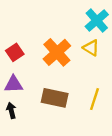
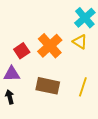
red square: (15, 52) -> (22, 51), moved

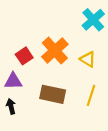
yellow triangle: (80, 42) -> (88, 59), moved

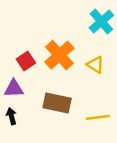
yellow line: (91, 95) -> (98, 117), moved, turned 65

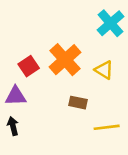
brown rectangle: (57, 103) -> (78, 103), moved, size x0.6

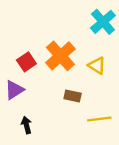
purple triangle: (16, 96) -> (14, 90), turned -30
black arrow: (13, 126) -> (26, 125), moved

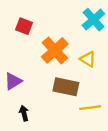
red square: (26, 62) -> (24, 26), moved, turned -35
brown rectangle: (73, 96) -> (66, 87), size x1.6

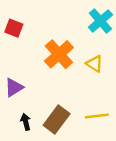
red square: (24, 26) -> (14, 28), moved
brown rectangle: (66, 87) -> (57, 119), moved, turned -65

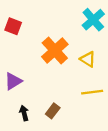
yellow line: (97, 116) -> (92, 92), moved
brown rectangle: (57, 119) -> (53, 111), size x0.6

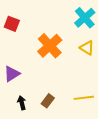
yellow triangle: (88, 59) -> (87, 48), moved
yellow line: (92, 92) -> (84, 98), moved

